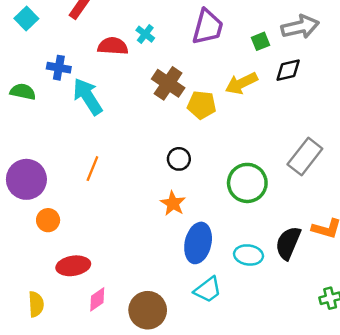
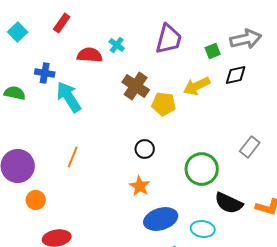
gray rectangle: (305, 157) -> (250, 147), size x0.7
blue ellipse: (198, 243) -> (161, 219), turned 60
black semicircle: (288, 243) -> (229, 203), moved, turned -88

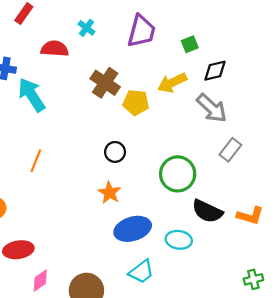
gray arrow: (246, 39) -> (212, 108), moved, turned 56
cyan cross: (117, 45) -> (86, 28), moved

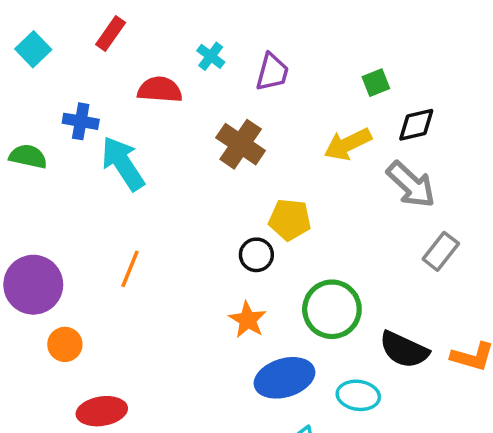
purple trapezoid: (141, 31) -> (272, 72), moved, size x0.7
yellow pentagon: (136, 103) -> (290, 220), moved
green circle: (178, 174) -> (332, 309), moved

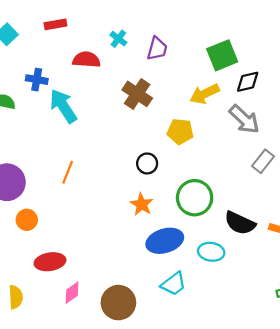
red rectangle: (111, 33) -> (55, 24), turned 45
green square: (376, 83) -> (222, 55), size x1.8
yellow pentagon: (290, 220) -> (180, 131), moved

